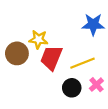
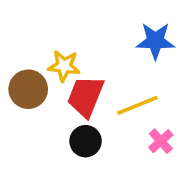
black circle: (72, 88) -> (86, 141), moved

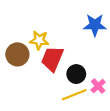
yellow line: (137, 105) -> (74, 95), moved
black circle: (86, 141) -> (76, 74), moved

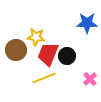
black circle: (76, 74) -> (67, 56), moved
yellow line: (74, 95) -> (44, 78), moved

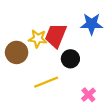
red trapezoid: (48, 54) -> (56, 36), moved
pink cross: (90, 79) -> (88, 95), moved

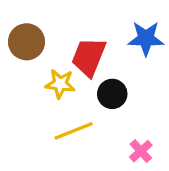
yellow star: (38, 39) -> (60, 84), moved
brown circle: (17, 52) -> (27, 42), moved

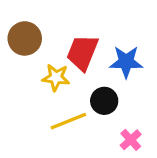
blue star: (146, 38) -> (126, 62), moved
black circle: (112, 94) -> (104, 101), moved

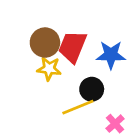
brown circle: (25, 38) -> (45, 43), moved
yellow line: (68, 121) -> (78, 107), moved

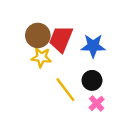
black circle: (92, 89) -> (92, 80), moved
yellow line: (78, 107) -> (65, 90), turned 75

